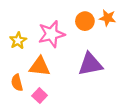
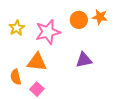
yellow star: (18, 41) -> (17, 28), moved
purple triangle: (90, 64) -> (84, 60), size x0.7

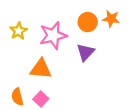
purple triangle: (84, 60) -> (85, 52), moved, turned -36
orange semicircle: (16, 77) -> (17, 97), moved

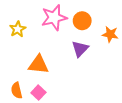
orange star: (111, 19) -> (110, 34), moved
pink star: (53, 35) -> (54, 18), moved

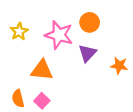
pink star: (54, 18) -> (59, 35), moved, turned 30
orange star: (110, 34) -> (119, 66), moved

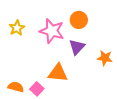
orange triangle: (42, 70) -> (58, 73), moved
orange semicircle: (18, 99) -> (16, 87), turned 119

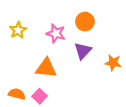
pink star: (52, 31) -> (56, 33), size x0.7
orange triangle: (58, 73) -> (46, 68), moved

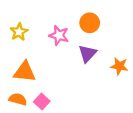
orange triangle: (46, 68) -> (25, 72), moved

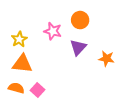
yellow star: (19, 32) -> (19, 39), moved

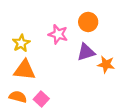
purple triangle: (78, 47) -> (86, 52), turned 30
orange star: (106, 59) -> (106, 64), moved

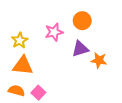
pink star: (58, 34) -> (54, 32), turned -30

